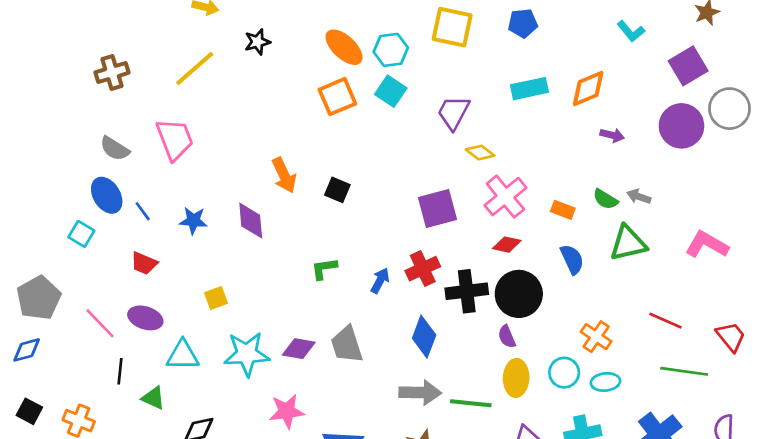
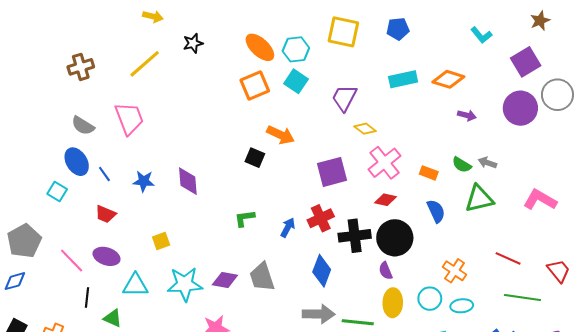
orange diamond: (588, 89) -> (448, 79), turned 40
orange arrow: (284, 175) -> (281, 135), moved, turned -40

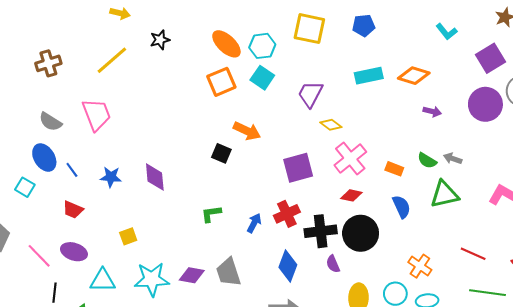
purple semicircle: (386, 271) -> (333, 264), moved

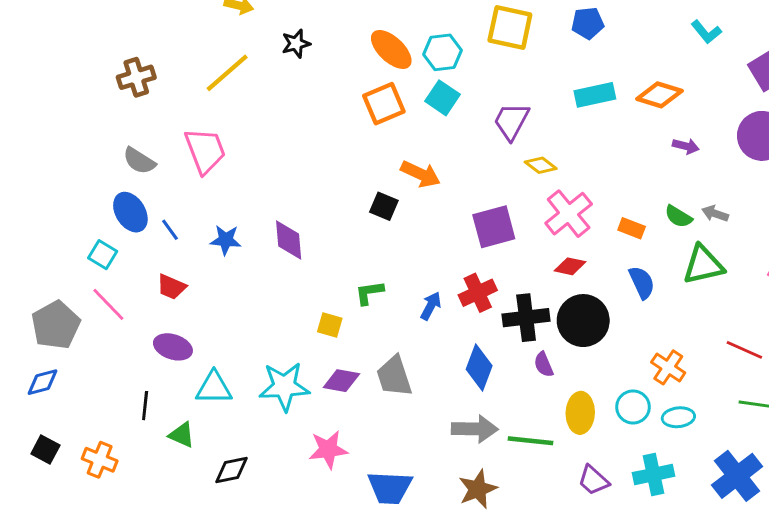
yellow square: (128, 236) -> (330, 325), moved, turned 36
pink line: (39, 256) -> (108, 304), moved

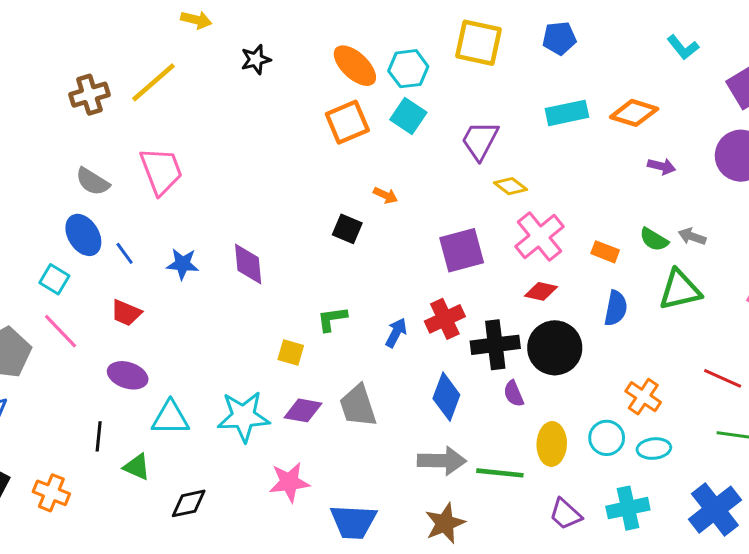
yellow line: (227, 73) -> (154, 82), moved
orange arrow: (421, 174) -> (385, 195), size x0.6
blue semicircle: (642, 282) -> (616, 308), turned 36

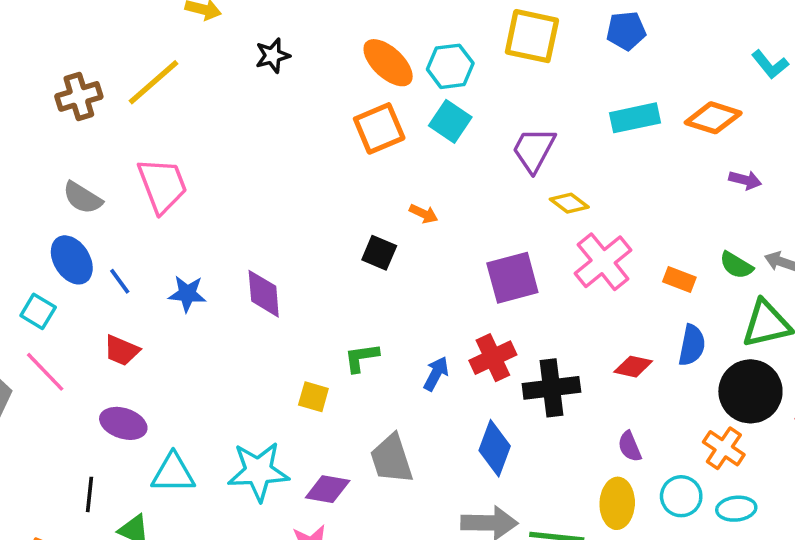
cyan L-shape: (683, 47) -> (770, 64), moved
red diamond: (541, 291) -> (633, 367), moved
black circle: (555, 348) -> (750, 391), moved
purple semicircle: (514, 394) -> (630, 446), moved
purple diamond: (303, 410) -> (328, 489), moved

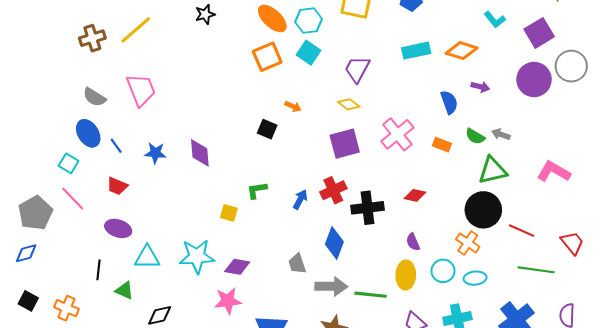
yellow diamond: (569, 203) -> (349, 104), moved
blue semicircle: (692, 345) -> (449, 102), moved, turned -30
gray trapezoid: (392, 459) -> (297, 264), moved, size x0.7

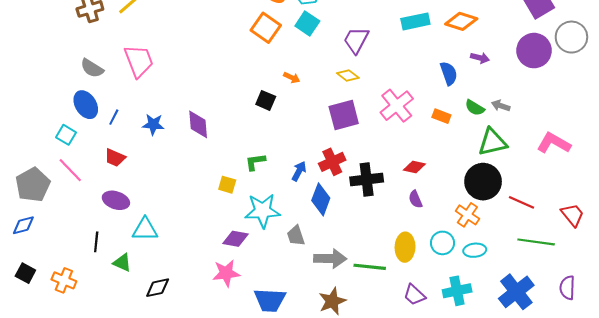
orange square: (267, 57) -> (266, 28), turned -32
blue line: (116, 146) -> (114, 117), turned 63
purple semicircle: (413, 242) -> (415, 199), moved
blue diamond: (334, 243) -> (321, 199), moved
cyan star: (197, 256) -> (263, 211), moved

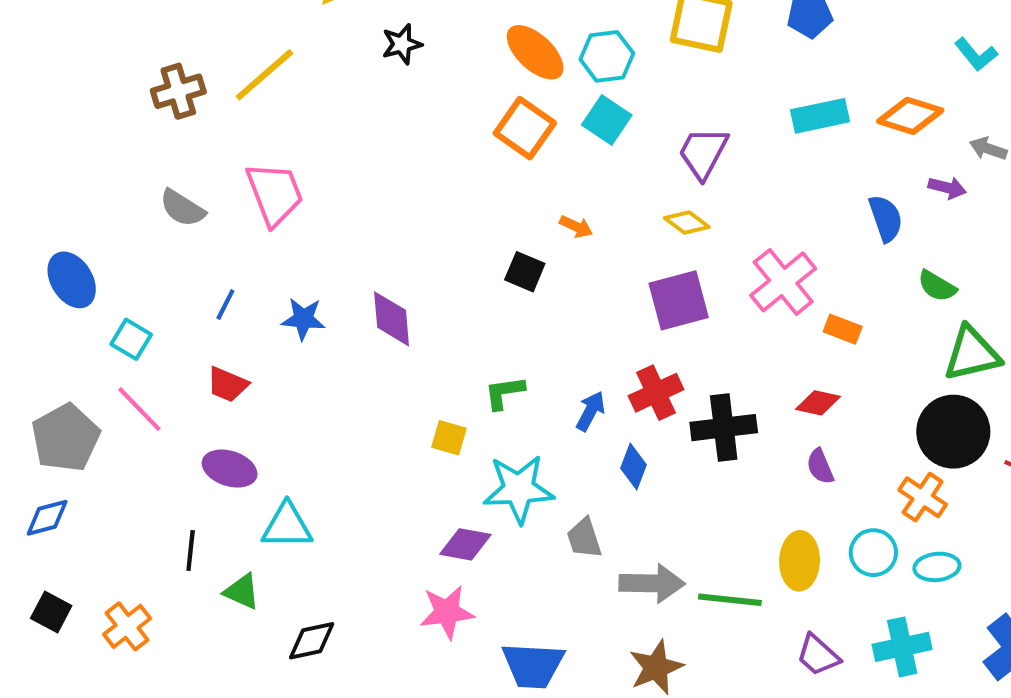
blue ellipse: (86, 105) -> (72, 280), moved
gray arrow: (501, 106) -> (988, 149), moved
orange rectangle: (441, 116) -> (843, 329), moved
blue diamond: (321, 199) -> (633, 466), size x0.7
orange cross: (64, 280) -> (127, 626), turned 30

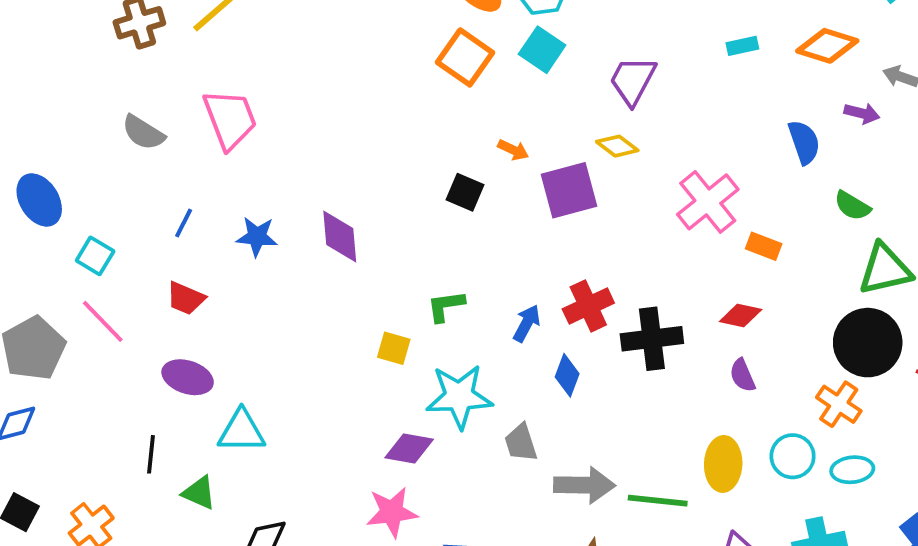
cyan rectangle: (820, 116) -> (742, 46), size x0.6
purple square: (679, 300) -> (569, 190), moved

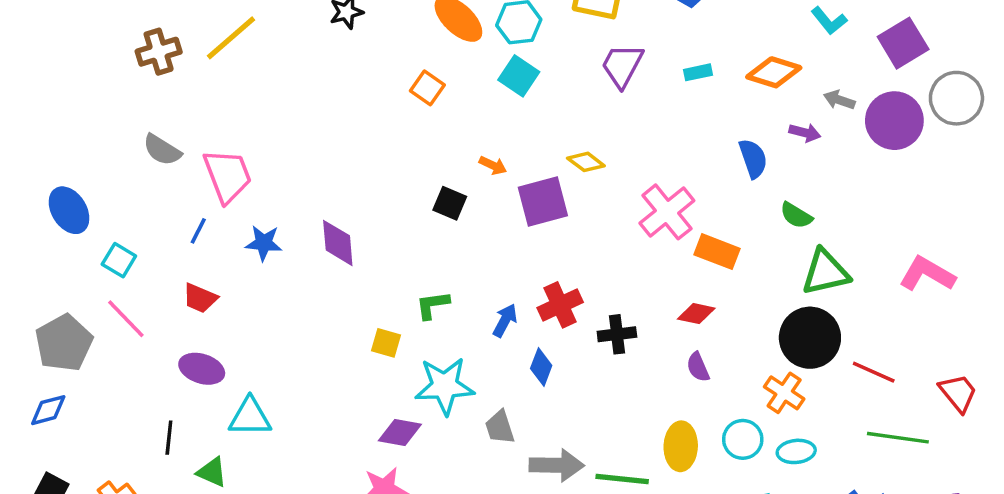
orange square: (465, 57) -> (427, 88), moved, size x0.7
purple trapezoid: (633, 81) -> (622, 65), moved
pink trapezoid: (230, 119) -> (228, 176), moved
orange rectangle: (764, 246) -> (717, 252), size x1.4
black cross: (652, 339) -> (617, 334), size x0.7

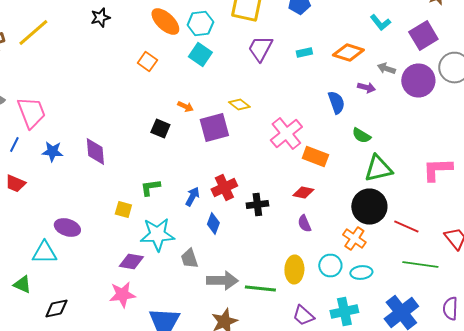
pink L-shape: (927, 274) -> (437, 170), turned -32
purple ellipse: (202, 369) -> (67, 228), moved

